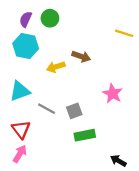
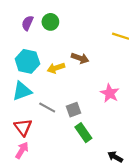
cyan hexagon: (26, 46) -> (27, 61), moved
green rectangle: (85, 135) -> (83, 133), turned 66

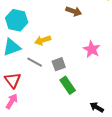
brown arrow: (80, 58) -> (74, 11), moved
yellow arrow: (56, 68) -> (43, 40), moved

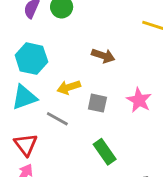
brown arrow: (74, 11) -> (103, 56), moved
gray square: (59, 64) -> (97, 103), moved, turned 32

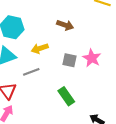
gray square: (97, 103) -> (69, 60), moved
gray line: (57, 119) -> (31, 72), turned -49

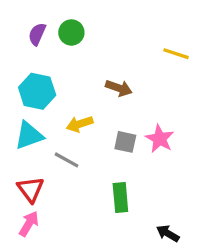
gray line: (31, 72) -> (66, 160), turned 49
green rectangle: (66, 96) -> (120, 198), turned 30

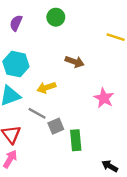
green circle: (71, 32) -> (56, 17), moved
gray square: (125, 142) -> (56, 126), moved, turned -35

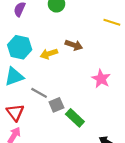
yellow arrow: (46, 88) -> (49, 54), moved
green rectangle: (76, 140) -> (75, 118), turned -42

